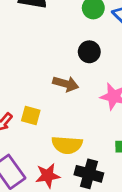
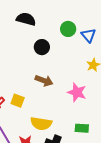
black circle: (89, 52) -> (42, 47), moved

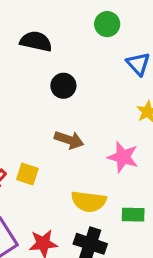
green circle: (68, 29) -> (107, 24), moved
yellow semicircle: (41, 123) -> (89, 201), moved

